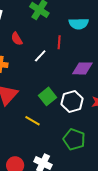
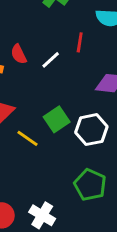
red semicircle: (17, 39) -> (19, 54), moved
yellow line: (32, 121) -> (28, 138), moved

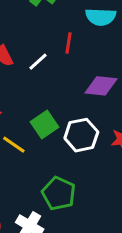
green pentagon: (90, 185) -> (59, 193), moved

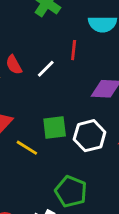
green square: (44, 124) -> (55, 127), turned 30

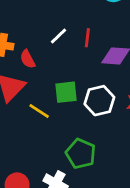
red line: (74, 50) -> (87, 38), moved
red semicircle: (14, 65) -> (28, 59), moved

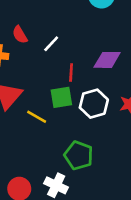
red line: (87, 38) -> (71, 73), moved
red semicircle: (28, 59) -> (20, 35), moved

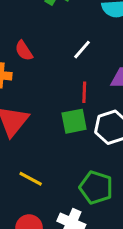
white line: (51, 44) -> (82, 50), moved
yellow line: (37, 117) -> (31, 179), moved

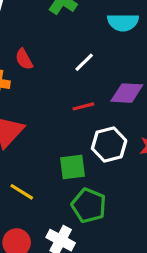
red line: (84, 92) -> (83, 106), turned 70
green square: (74, 121) -> (72, 167), moved

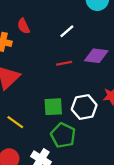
white hexagon: (109, 144) -> (84, 107), moved

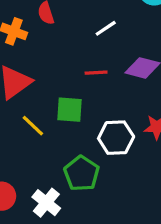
green square: (53, 107) -> (70, 110), moved
yellow line: (15, 122) -> (33, 126), moved

